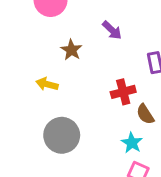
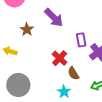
purple arrow: (112, 30) -> (54, 18), size x1.5
red cross: (123, 92) -> (60, 58), turned -35

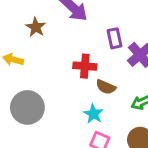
red cross: (60, 58) -> (85, 66), turned -35
brown semicircle: (73, 73) -> (106, 87), turned -32

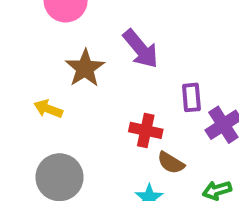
brown star: (36, 27) -> (85, 68), size x1.4

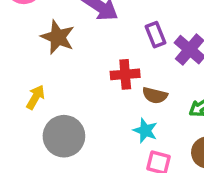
yellow arrow: (48, 109) -> (35, 97), moved, turned 115

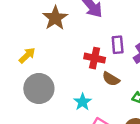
purple rectangle: (155, 35) -> (118, 45), moved
cyan star: (145, 131) -> (83, 102), moved

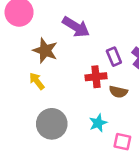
yellow arrow: (27, 55) -> (37, 81), moved, turned -66
cyan star: (83, 102) -> (98, 123), turned 30

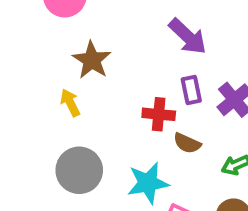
purple arrow: (76, 27) -> (188, 36), moved
cyan star: (98, 123) -> (148, 183), size x1.5

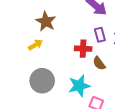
yellow arrow: (70, 103) -> (35, 45), turned 88
brown semicircle: (187, 143) -> (99, 63), turned 32

